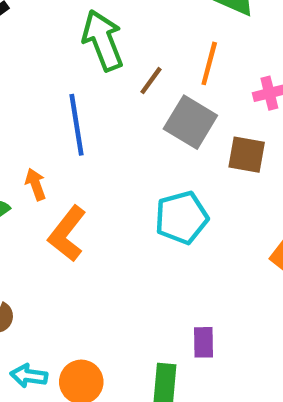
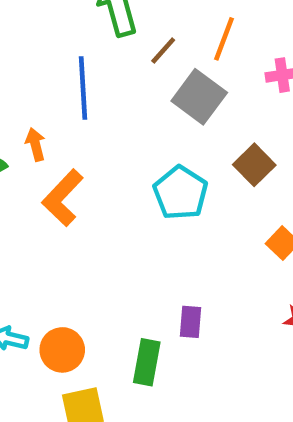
brown square: (247, 155) -> (254, 165), moved, turned 30
cyan pentagon: (181, 218) -> (181, 193), turned -30

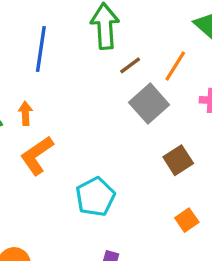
blue line: (83, 88) -> (41, 49), moved
cyan pentagon: (181, 193) -> (95, 197), moved

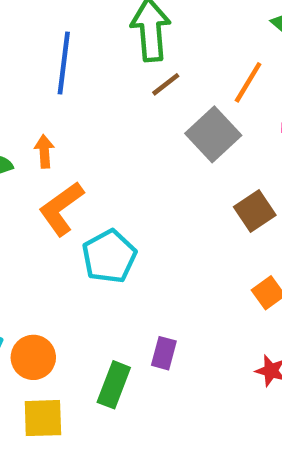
brown line: (130, 65) -> (166, 84), moved
cyan pentagon: (95, 197) -> (109, 256), moved

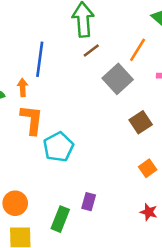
blue line: (64, 63) -> (40, 59), moved
orange L-shape: (61, 209) -> (32, 120), turned 132

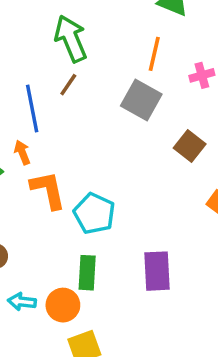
brown line: (91, 50) -> (68, 85), moved
purple rectangle: (89, 202) -> (157, 271), size x1.6
green rectangle: (60, 219) -> (87, 273), moved

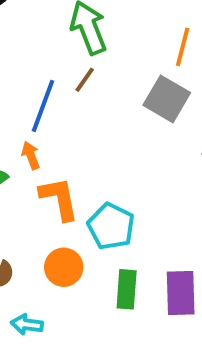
blue line: (32, 109) -> (43, 106), turned 30
green rectangle: (87, 273) -> (127, 289), moved
orange circle: (63, 305) -> (64, 267), moved

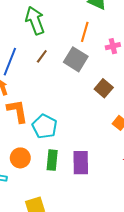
brown line: (85, 80) -> (42, 56), moved
orange circle: (64, 267) -> (20, 158), moved

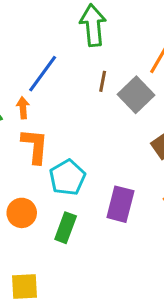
brown line: (42, 56) -> (103, 81), moved, turned -40
purple rectangle: (81, 163) -> (120, 204), moved

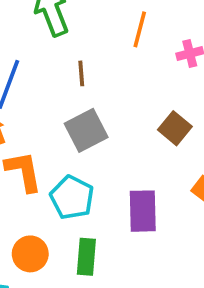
gray square: (136, 95) -> (86, 130), moved, turned 32

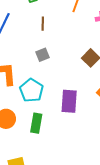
gray square: (86, 130) -> (42, 55), size x0.6

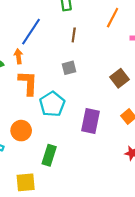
green rectangle: (36, 123) -> (49, 155), moved

